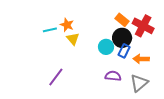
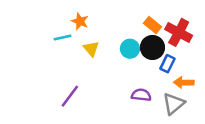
orange star: (67, 25) -> (80, 21), moved
cyan circle: (106, 47) -> (130, 49), moved
blue rectangle: (124, 51) -> (167, 64), moved
orange arrow: (141, 59) -> (184, 82), moved

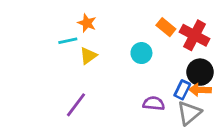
black circle: (152, 47) -> (200, 72), moved
yellow triangle: (91, 49) -> (88, 56), moved, turned 35
blue rectangle: (167, 64) -> (182, 90), moved

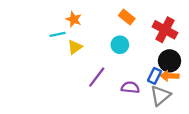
orange rectangle: (166, 27) -> (127, 17), moved
purple line: (76, 105) -> (97, 77), moved

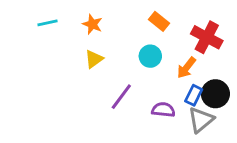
cyan line: (58, 34) -> (48, 23), moved
black circle: (170, 61) -> (215, 94), moved
orange arrow: (170, 76) -> (186, 68), moved, turned -54

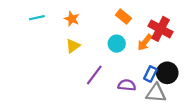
orange arrow: (186, 68) -> (145, 42), moved
gray triangle: (201, 120) -> (156, 93), turned 45

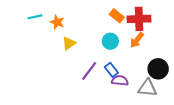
orange star: (72, 19) -> (57, 22), moved
red cross: (160, 29) -> (139, 19), moved, turned -30
blue rectangle: (150, 74) -> (111, 70), moved, turned -64

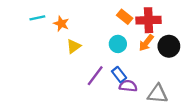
black circle: (158, 69) -> (169, 46), moved

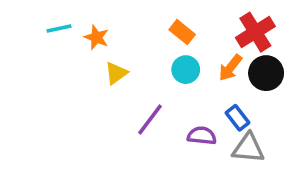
orange rectangle: (125, 17) -> (182, 32), moved
red cross: (149, 20) -> (255, 32), moved, turned -30
blue rectangle: (119, 75) -> (238, 118), moved

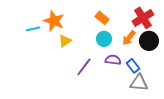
cyan line: (59, 28) -> (33, 29), moved
orange star: (96, 37) -> (54, 21), size x1.5
purple semicircle: (202, 136) -> (113, 60), moved

